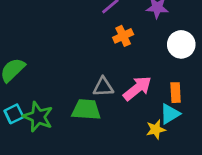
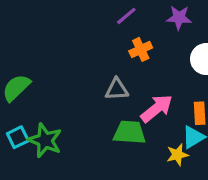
gray triangle: (103, 87) -> (117, 89), moved
green trapezoid: (86, 110) -> (130, 132), moved

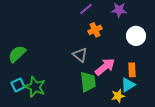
gray triangle: (117, 89) -> (80, 55), turned 42
green trapezoid: (130, 132) -> (88, 82), turned 80

